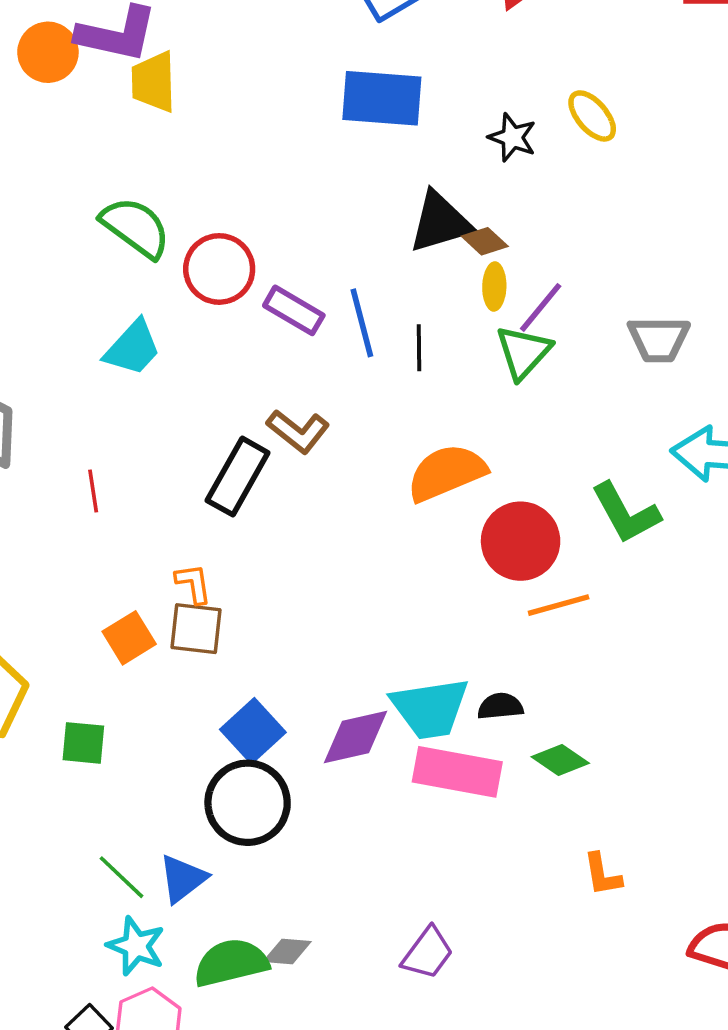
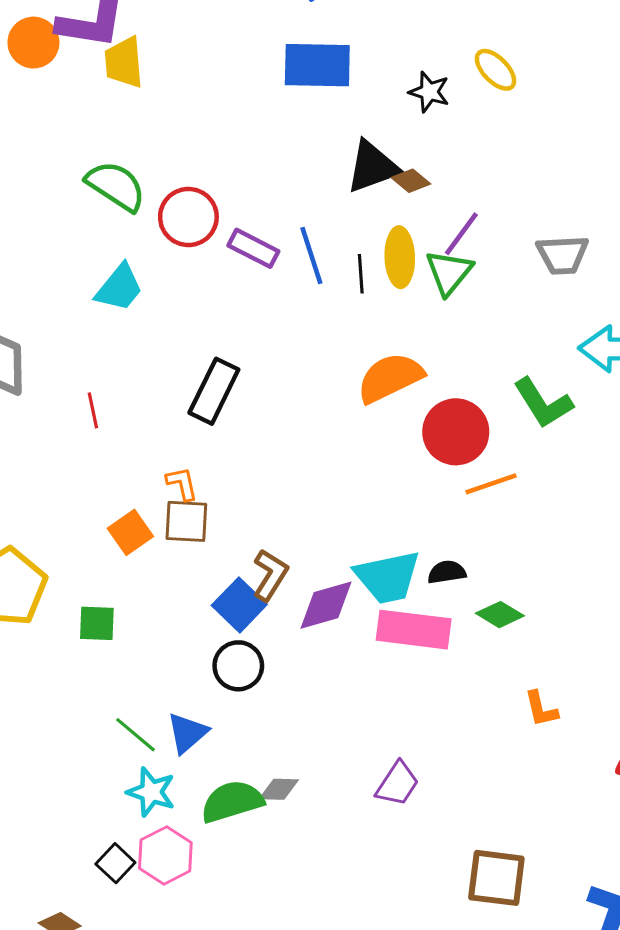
yellow ellipse: (494, 287) -> (400, 257), moved, size x1.5
brown L-shape: (298, 431) -> (270, 575), moved, turned -93
black circle: (248, 803) -> (238, 666), size x0.7

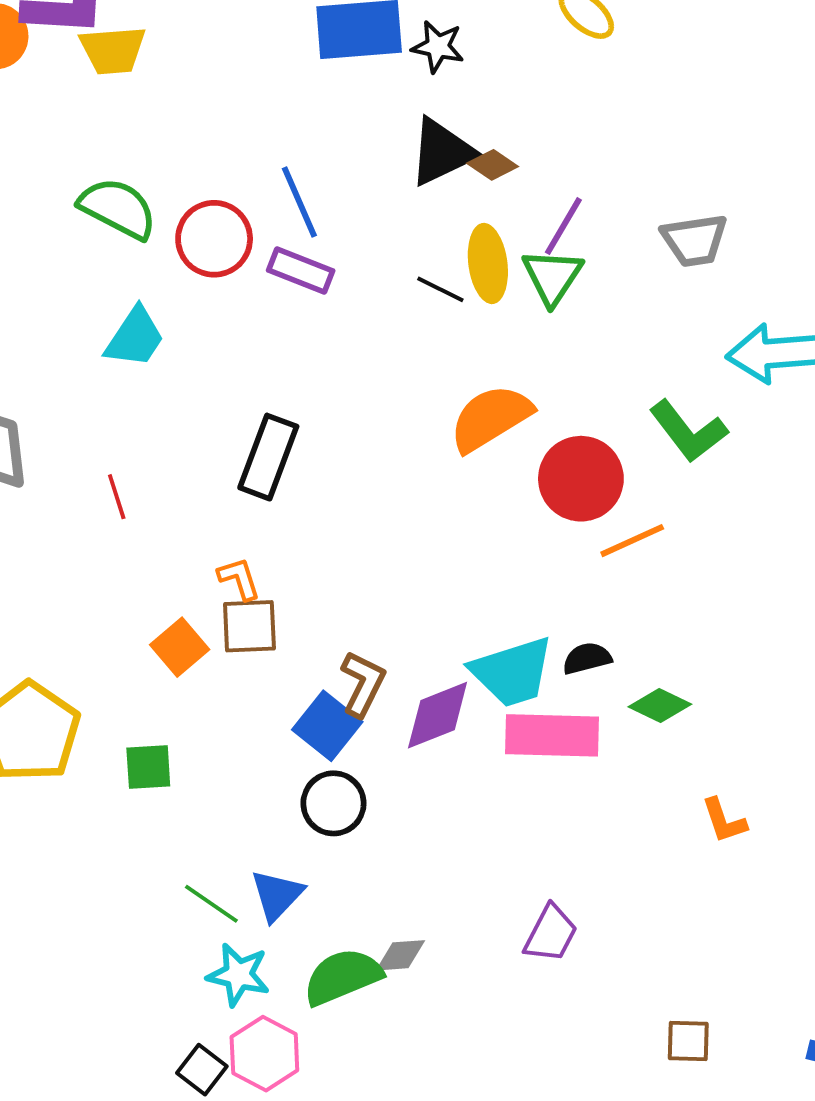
yellow trapezoid: (124, 62) -> (113, 50), turned -84
black star: (429, 92) -> (438, 47), moved
blue line: (311, 256) -> (299, 202), moved
black line: (361, 274) -> (440, 289), turned -54
brown square: (496, 878) -> (688, 1041), size x0.6

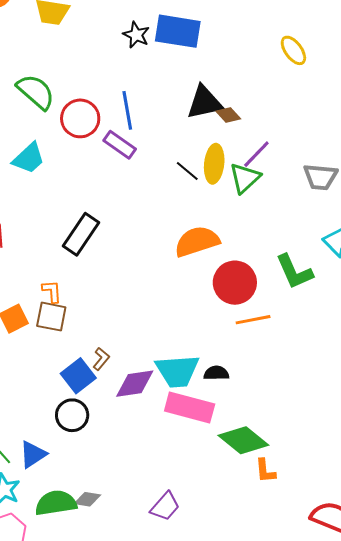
black star: (438, 47) -> (136, 35), moved
brown L-shape: (363, 684) -> (101, 359), size x0.7
green diamond: (660, 706) -> (243, 440), moved, size x1.6

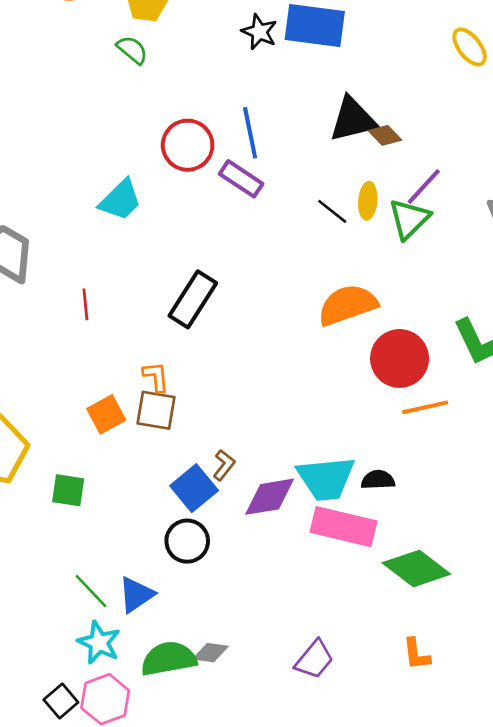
green semicircle: (36, 92) -> (132, 50), moved, size x0.6
yellow ellipse: (214, 164) -> (368, 201), size x0.7
orange L-shape: (265, 471) -> (416, 654), moved

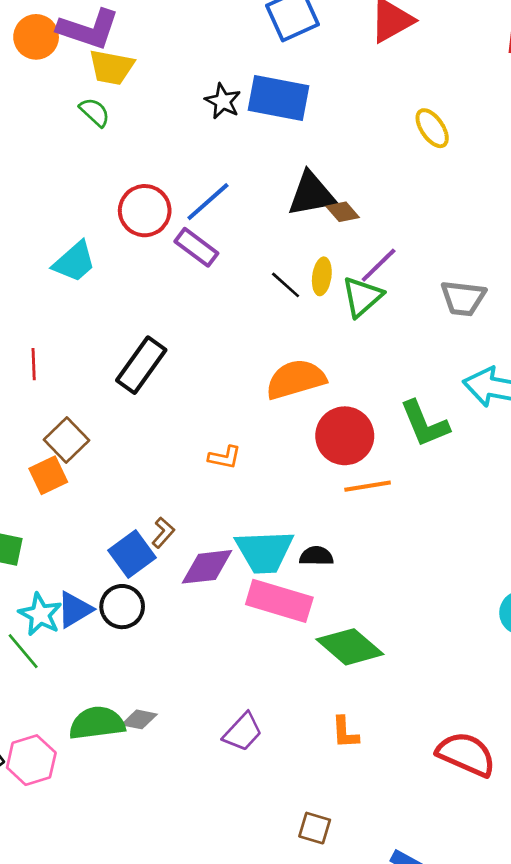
blue line: (250, 133) -> (208, 202), turned 57
orange L-shape: (156, 377) -> (225, 457), moved, turned 104
brown square: (156, 410) -> (66, 440), moved, turned 33
blue triangle: (136, 595) -> (75, 610), moved
cyan star: (99, 642) -> (40, 614), moved

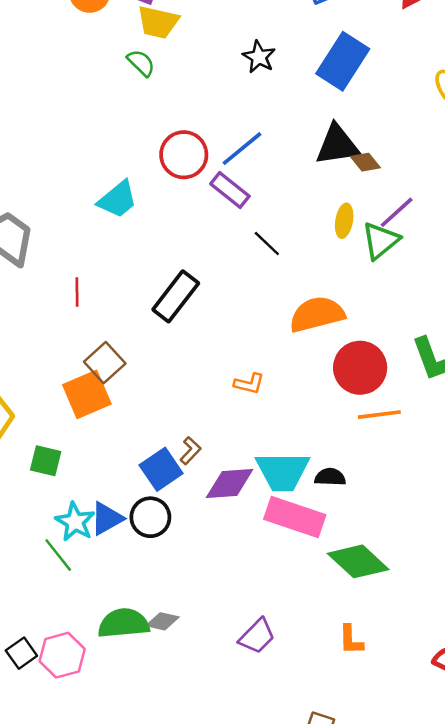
blue rectangle: (279, 98) -> (343, 61), moved, turned -70
black line: (286, 285) -> (267, 244), moved
orange square: (48, 475) -> (87, 394), size x1.4

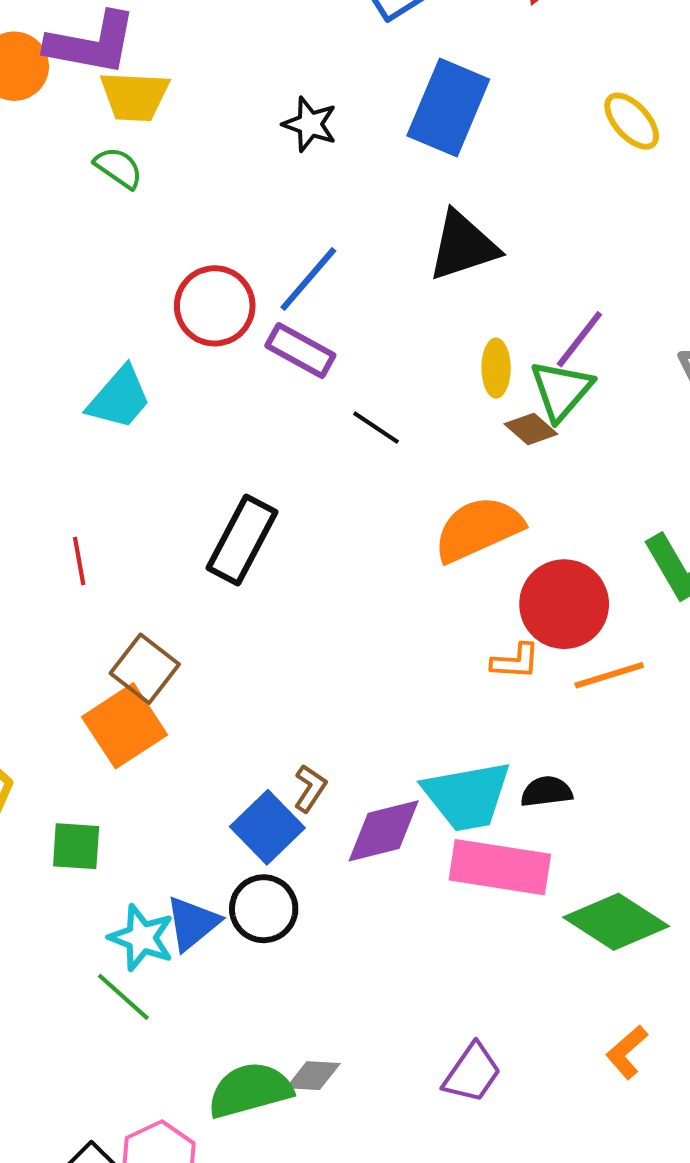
brown diamond: (365, 162) -> (531, 429), moved
orange L-shape: (249, 384) -> (515, 661), moved
orange L-shape: (351, 640) -> (627, 1052), turned 60

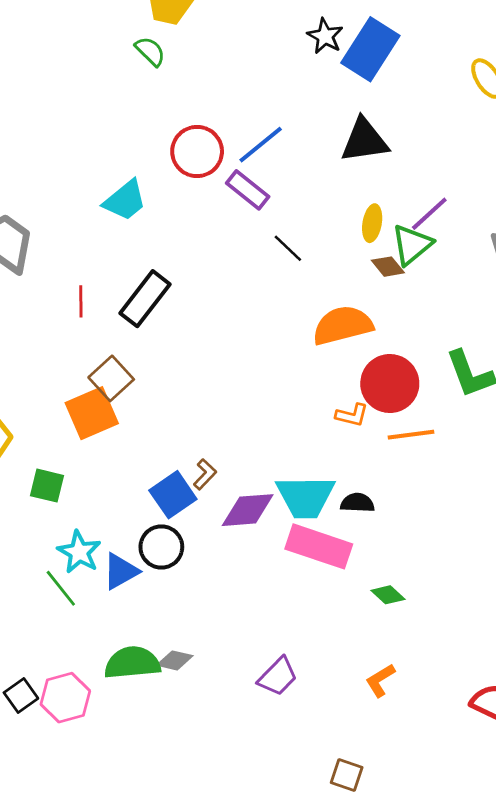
black star: (310, 124) -> (325, 36), moved
black rectangle: (242, 540) -> (145, 299), moved
green diamond: (616, 922) -> (388, 595), size x0.5
blue triangle: (192, 923) -> (121, 571), moved

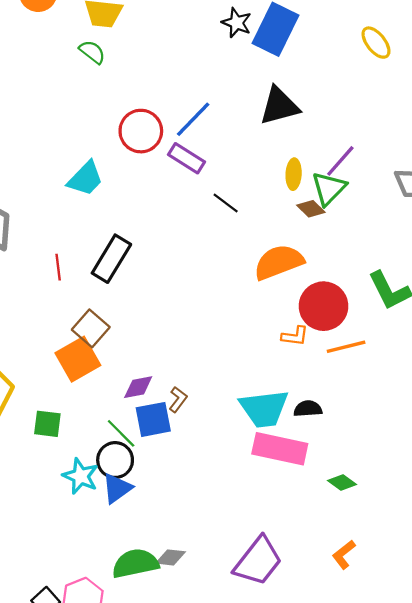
blue square: (173, 495) -> (153, 419), turned 30
purple diamond: (248, 510) -> (138, 387), moved, size x0.7
black circle: (161, 547) -> (115, 460), moved
green line: (61, 588) -> (121, 433), moved
purple trapezoid: (278, 677) -> (258, 561), size x1.5

